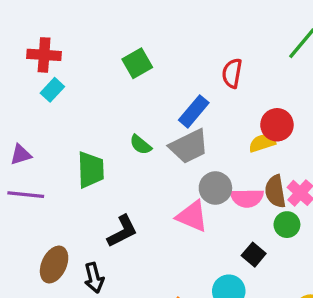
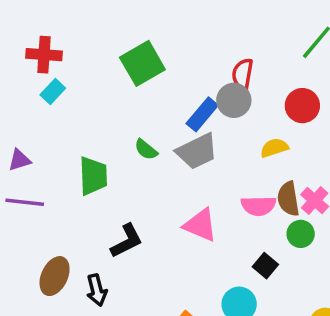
green square: (137, 63) -> (142, 63), size x1.4
red circle: (277, 125) -> (302, 106), moved
gray circle: (215, 188) -> (234, 100), moved

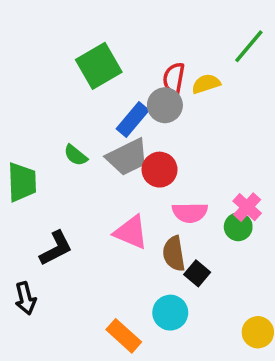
green square: (142, 63) -> (99, 66), moved
red circle: (302, 106) -> (160, 170), moved
yellow semicircle: (274, 148) -> (206, 84), moved
brown semicircle: (288, 199) -> (174, 254), moved
green circle: (301, 234) -> (238, 227), moved

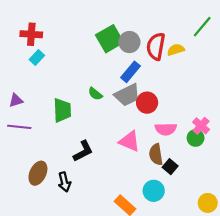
red semicircle: (174, 78) -> (156, 46), size x1.4
gray circle: (165, 105) -> (129, 42), moved

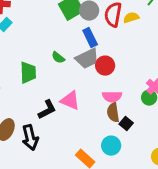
blue rectangle: (131, 72) -> (90, 38), turned -66
pink semicircle: (166, 129) -> (112, 97), moved
pink triangle: (129, 141) -> (70, 101), moved
black arrow: (64, 182) -> (30, 138), size x1.4

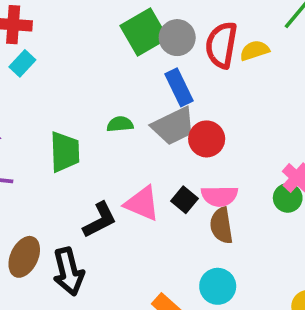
green semicircle: (58, 58) -> (120, 124), turned 136
black square: (126, 124) -> (185, 200), moved

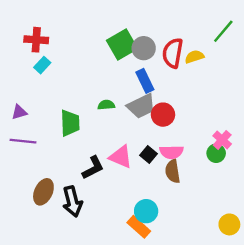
cyan circle: (218, 286) -> (146, 211), moved

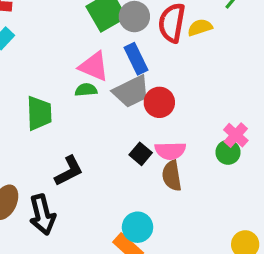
pink triangle: (121, 157) -> (94, 66), moved

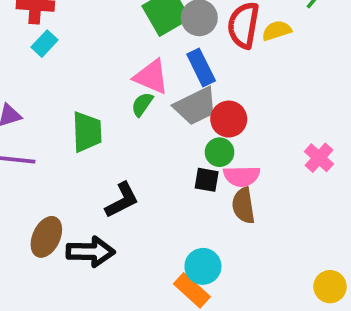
green semicircle: (86, 90) -> (142, 104), turned -50
green circle: (228, 152) -> (220, 152), moved
black square: (141, 154) -> (207, 180), turned -30
black arrow: (42, 215) -> (91, 252), turned -75

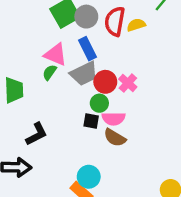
pink cross: (319, 158) -> (128, 83), moved
brown semicircle: (243, 206) -> (115, 138), turned -50

